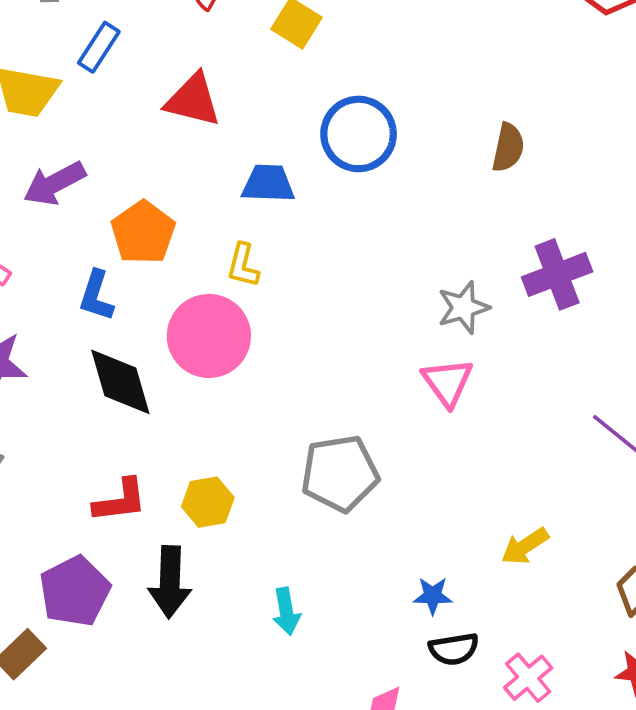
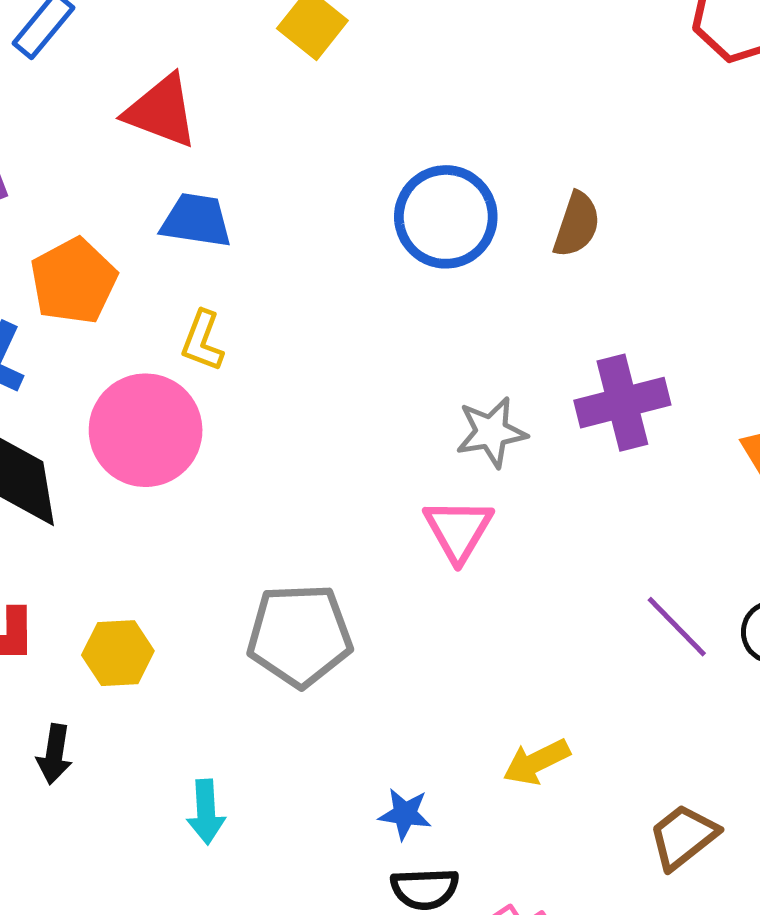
blue circle: (359, 134) -> (446, 217), moved
blue trapezoid: (268, 184) -> (196, 220), moved
black arrow: (170, 582) -> (54, 754), size x0.6

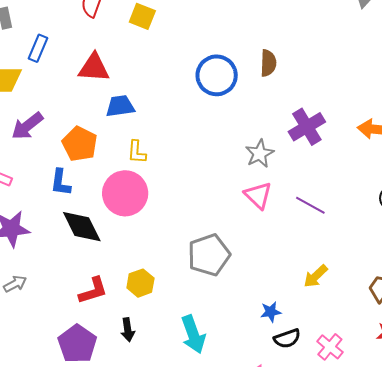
purple line: (677, 627) -> (310, 205), moved
cyan arrow: (206, 812) -> (193, 334), size x1.5

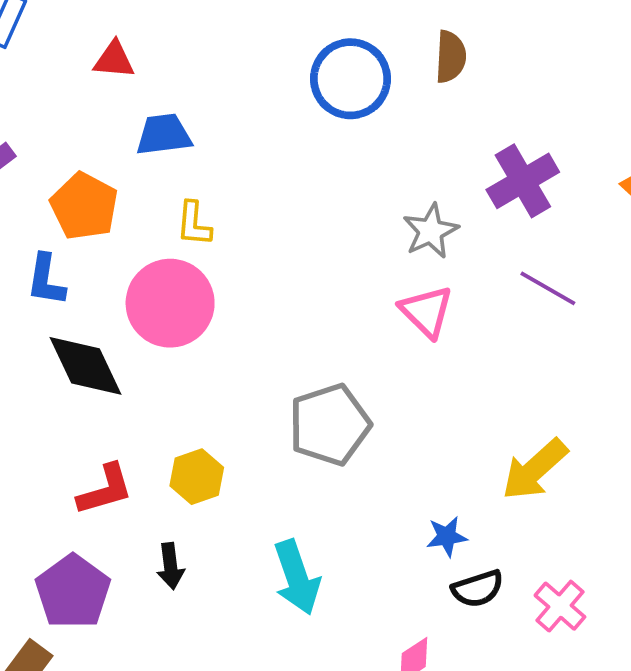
red triangle: (94, 68) -> (114, 60), size x0.7
purple line: (310, 205) -> (548, 288), moved
yellow arrow: (316, 276) -> (535, 469), size x1.4

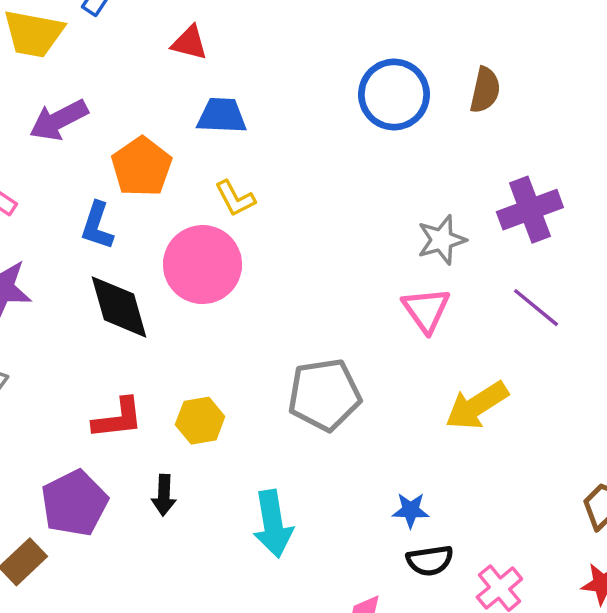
yellow L-shape: (194, 224) -> (235, 198), turned -42
yellow arrow: (535, 469) -> (477, 406), moved

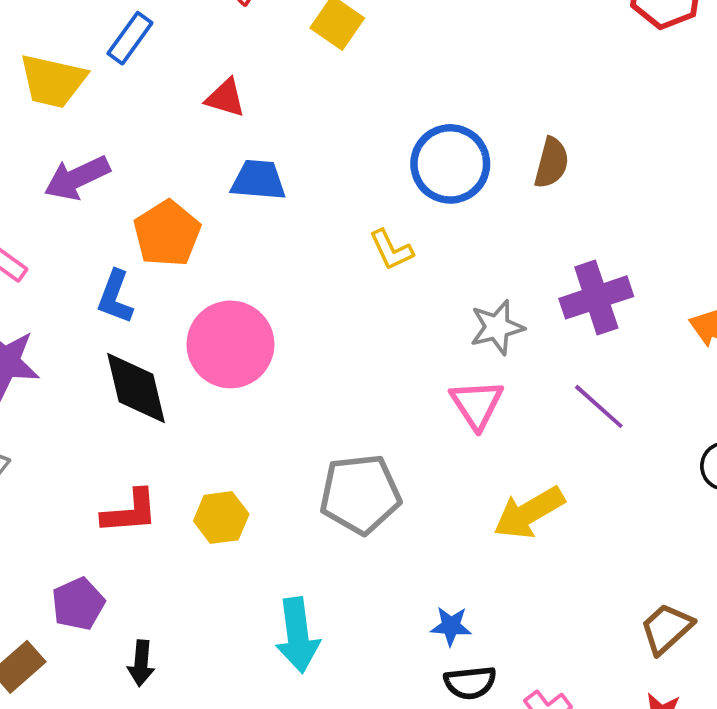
yellow L-shape: (235, 198) -> (391, 250), moved
black arrow: (164, 495) -> (141, 663), moved
purple pentagon: (74, 503) -> (78, 604), size x0.7

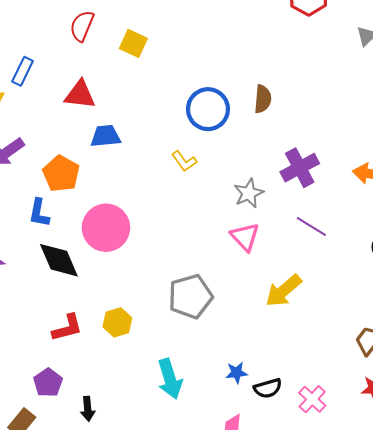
red triangle: (225, 98) -> (80, 95), size x1.4
blue star: (451, 626) -> (237, 373), moved

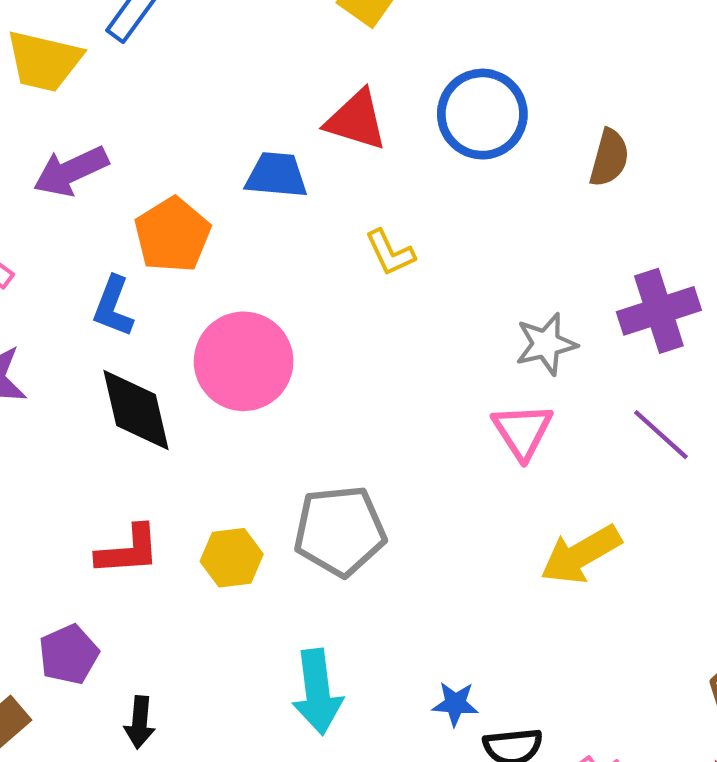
red triangle: (80, 95) -> (356, 120), moved
blue circle: (208, 109) -> (482, 114), moved
yellow L-shape: (184, 161) -> (390, 253), moved
gray pentagon: (190, 297) -> (340, 531), moved

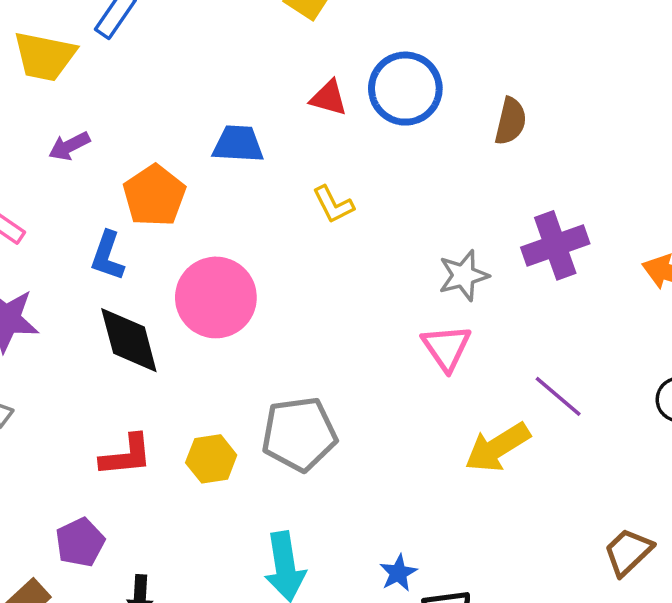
red triangle: (356, 120) -> (329, 98), moved, size x0.7
purple arrow: (71, 171) -> (69, 146), size x0.7
purple line: (661, 435) -> (558, 396), moved
blue star: (455, 704) -> (398, 573), turned -30

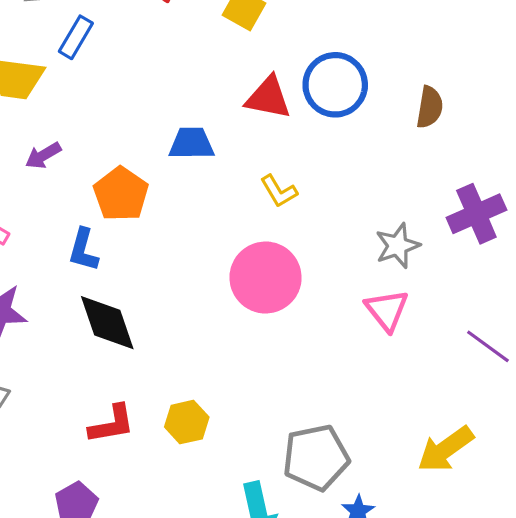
red triangle: (329, 98) -> (268, 98), size x1.4
pink circle: (216, 297) -> (266, 278), moved
gray pentagon: (299, 434) -> (316, 458), moved
yellow arrow: (497, 447) -> (445, 449), moved

